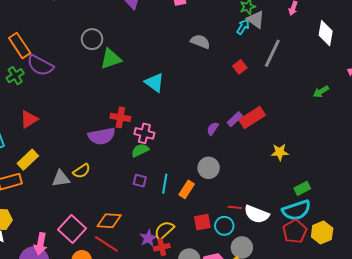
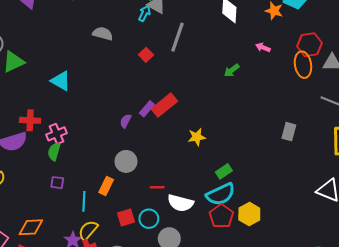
pink cross: (144, 133) -> (57, 134), turned -30
green semicircle: (140, 150) -> (54, 152), turned -42
cyan line: (165, 184) -> (84, 201), moved
red line: (235, 207) -> (157, 187), moved

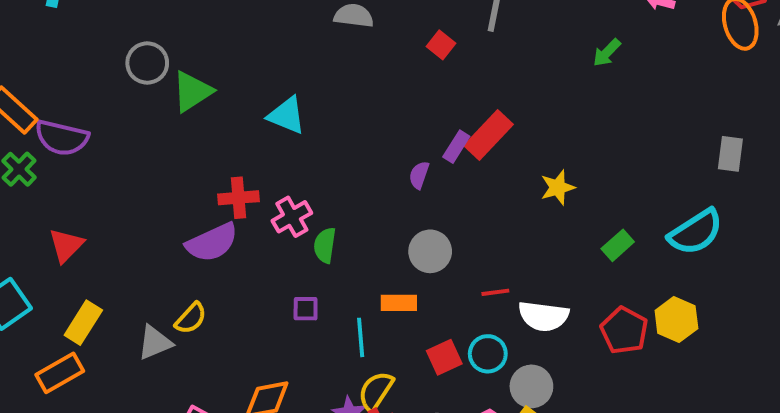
green semicircle: (54, 152) -> (325, 245), moved
orange rectangle: (106, 186) -> (399, 303), turned 72
cyan semicircle: (221, 194) -> (696, 232), moved

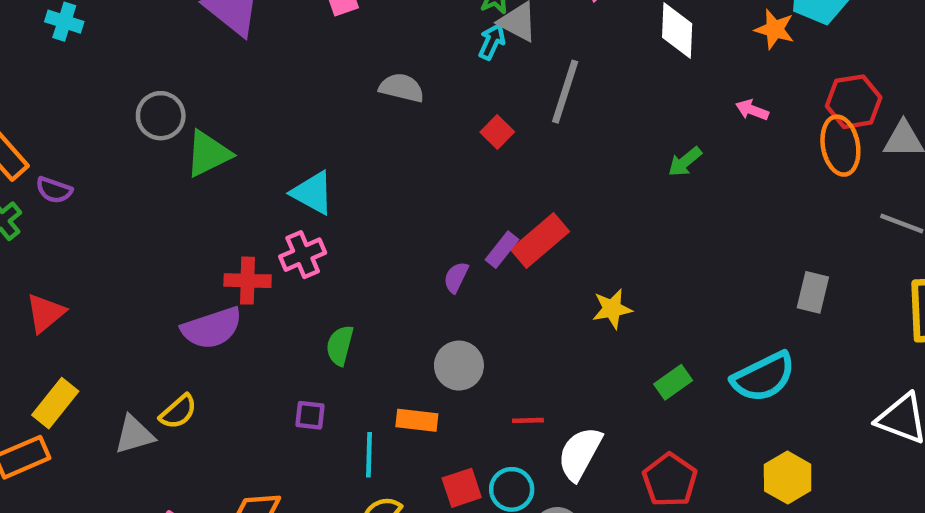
purple semicircle: (62, 138) -> (54, 190), size x0.6
pink cross: (292, 217) -> (303, 255), moved
white semicircle: (544, 316) -> (580, 454), turned 105
yellow hexagon: (676, 320) -> (788, 478), moved

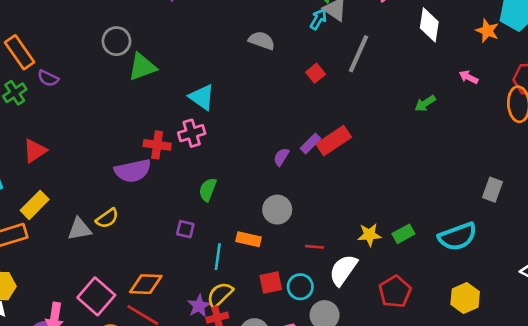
yellow star: (612, 309) -> (369, 235), moved

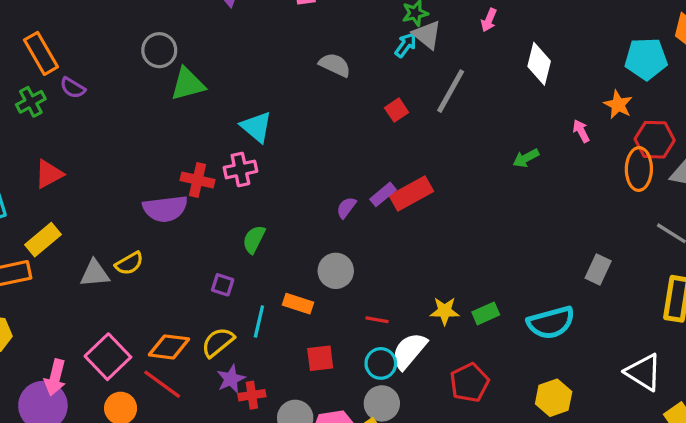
orange star: (487, 31) -> (618, 105), moved
pink arrow: (469, 77) -> (581, 131), turned 30
cyan circle: (300, 287) -> (381, 363), moved
yellow semicircle: (220, 295) -> (218, 342), moved

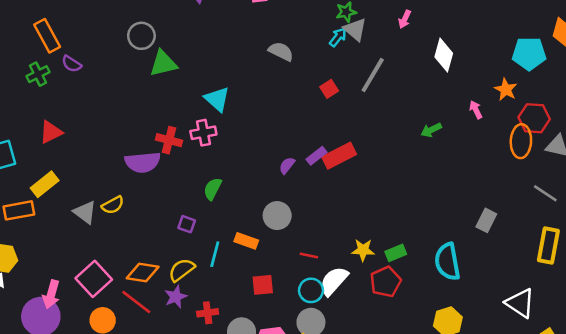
gray triangle: (95, 273) -> (85, 212), turned 40
cyan semicircle: (551, 323) -> (447, 262), turned 93
purple star: (231, 379) -> (176, 297), moved
red pentagon: (469, 383) -> (386, 282), moved

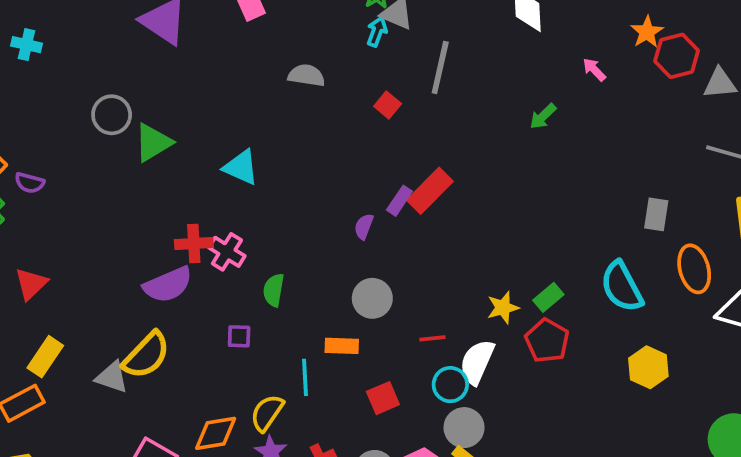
orange star: (506, 89) -> (647, 32), moved, turned 30
pink cross: (203, 133) -> (227, 252), moved, turned -30
orange ellipse: (521, 141) -> (694, 269), moved
yellow semicircle: (113, 205) -> (146, 355), size x1.6
purple square: (187, 224) -> (239, 336), moved

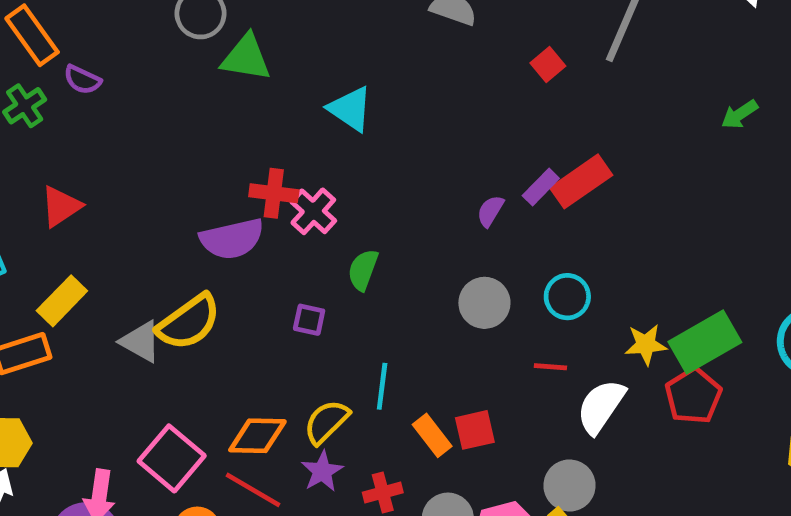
green triangle: (153, 143) -> (246, 58), turned 30
green rectangle: (548, 297) -> (705, 342), size x1.8
orange rectangle: (342, 346) -> (432, 435), moved, turned 40
cyan circle: (450, 385) -> (567, 297), moved

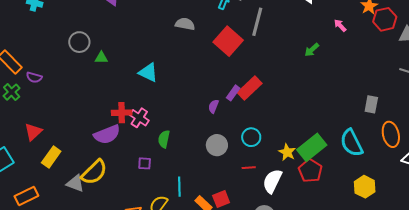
green triangle: (246, 58) -> (101, 58), size x0.6
red square: (548, 65) -> (228, 41), size x2.0
yellow rectangle: (62, 301) -> (51, 157), moved
yellow star: (646, 344) -> (287, 152), turned -30

